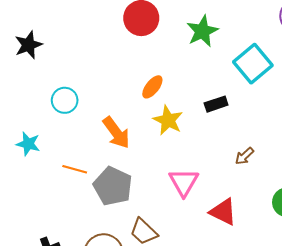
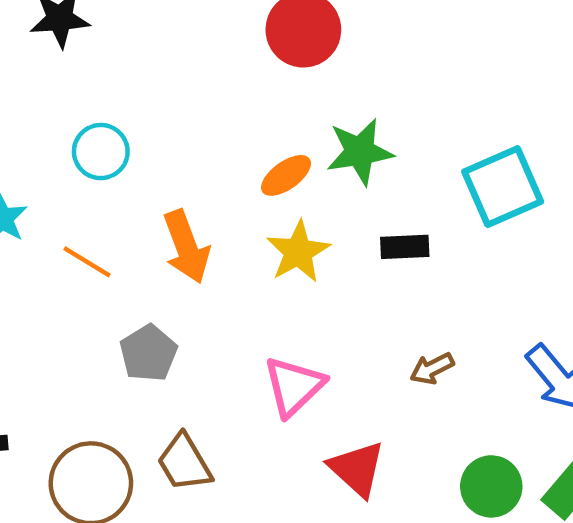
green star: (202, 31) -> (360, 152), moved
orange line: (75, 169) -> (87, 262), moved
gray pentagon: (113, 186) -> (148, 353), size x0.7

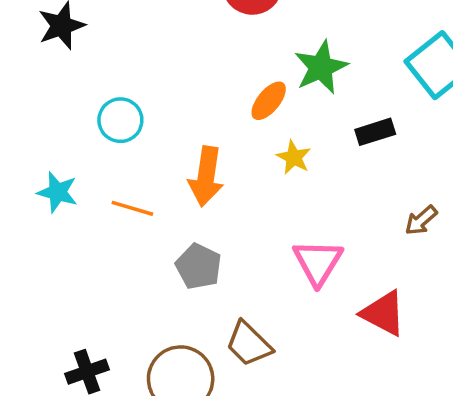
orange arrow: (186, 247) -> (206, 176), turned 44
yellow star: (298, 252) -> (294, 157), size x0.7

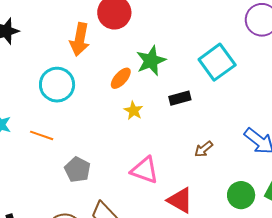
cyan circle: (120, 120) -> (57, 85), moved, size x1.4
orange arrow: (206, 176) -> (80, 39), moved
pink triangle: (318, 262) -> (145, 170), turned -44

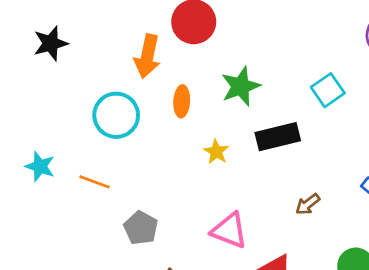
cyan square: (217, 62) -> (328, 90), size x0.7
orange ellipse: (121, 78) -> (182, 101), moved, turned -40
black rectangle: (180, 98) -> (278, 137), size x1.5

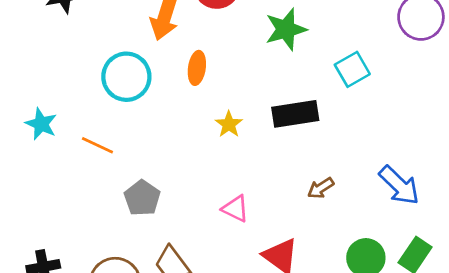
green star: (241, 86) -> (286, 29), moved
pink triangle: (229, 230) -> (235, 209), size x0.7

